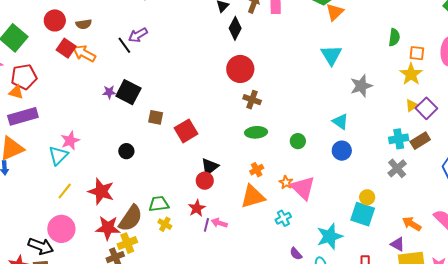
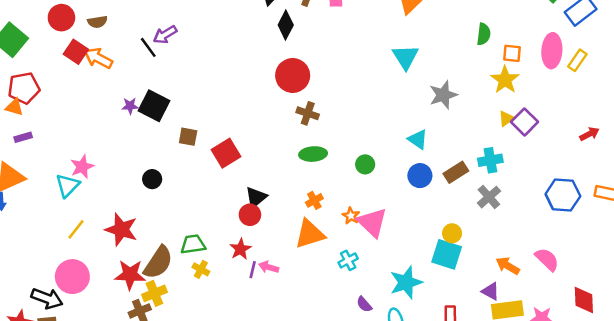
purple rectangle: (23, 116) -> (23, 137), size x0.5
brown rectangle: (420, 141) -> (456, 172), moved

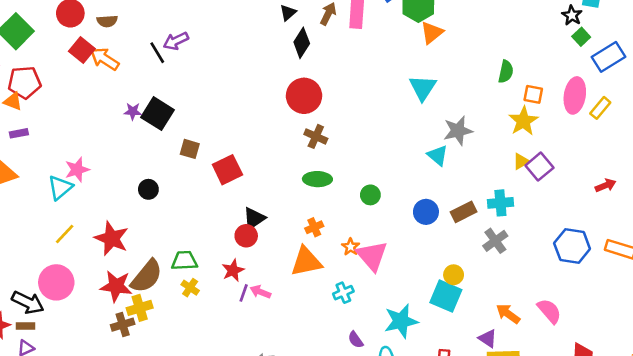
cyan triangle: (418, 139) -> (438, 155), moved

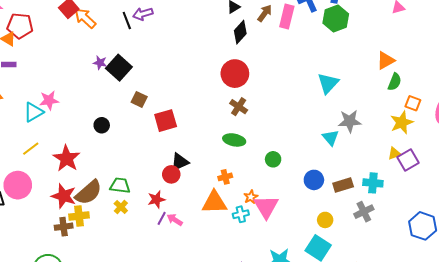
orange triangle: (432, 33) -> (386, 60), moved
yellow circle: (454, 275) -> (325, 220), moved
cyan cross: (343, 293) -> (241, 214), moved

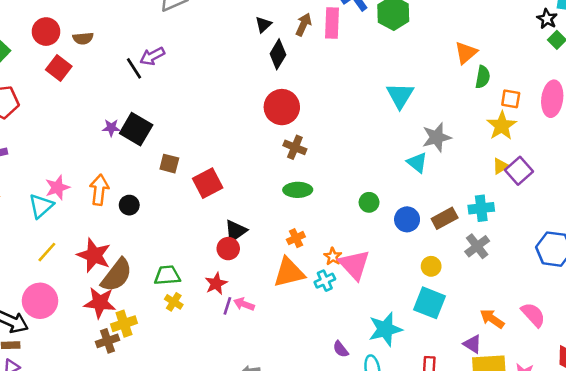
orange arrow: (85, 18) -> (99, 190), moved, turned 65
green circle: (273, 159) -> (369, 202), moved
brown semicircle: (89, 192) -> (117, 275), moved

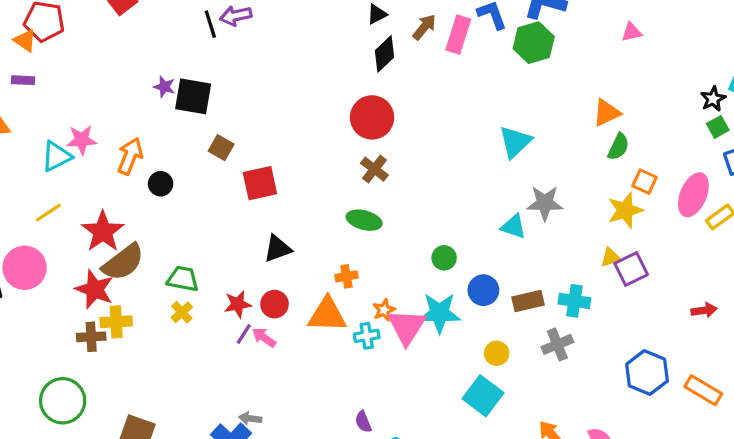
black square: (136, 129) -> (193, 96), turned -36
cyan triangle: (417, 163) -> (514, 226), turned -35
red circle: (228, 249) -> (274, 304), moved
cyan star: (385, 329) -> (439, 313), moved

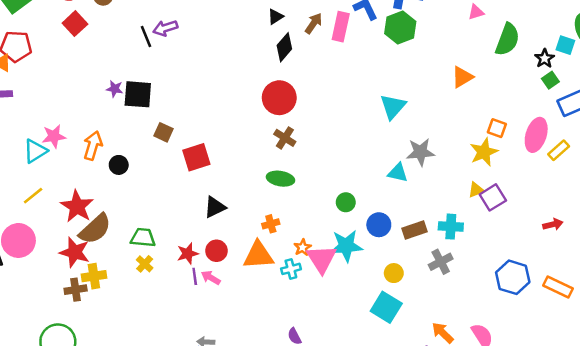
green semicircle: (618, 147) -> (507, 39), moved, size x1.5
purple line: (244, 334) -> (195, 276), turned -35

